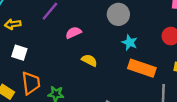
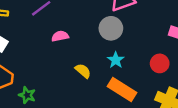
yellow semicircle: (89, 60) -> (83, 71), moved

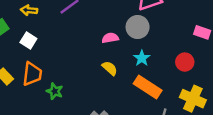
pink semicircle: (60, 36) -> (110, 38), moved

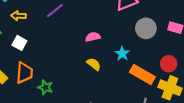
gray circle: (138, 27) -> (146, 28), moved
red circle: (185, 62) -> (169, 64), moved
orange rectangle: (148, 87) -> (142, 75), moved

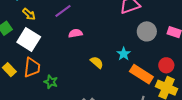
yellow arrow: (19, 16) -> (29, 14), turned -144
pink semicircle: (93, 37) -> (75, 33), moved
white square: (19, 43) -> (29, 39), size x1.6

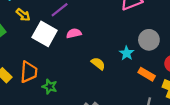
gray circle: (147, 31) -> (149, 40), moved
white square: (29, 39) -> (45, 34), moved
orange rectangle: (141, 74) -> (147, 74), size x0.7

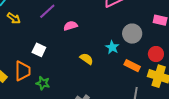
pink semicircle: (74, 33) -> (70, 26), moved
white square: (45, 34) -> (39, 50), moved, size x0.6

